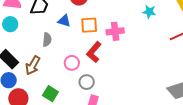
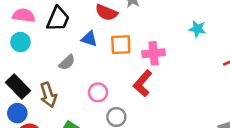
gray semicircle: (47, 40) -> (67, 62), turned 40
red L-shape: (94, 52) -> (143, 83), moved
brown arrow: (33, 65) -> (48, 95), turned -48

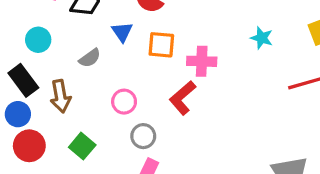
blue triangle: (89, 39) -> (122, 32), turned 30
cyan circle: (20, 42) -> (38, 40), moved

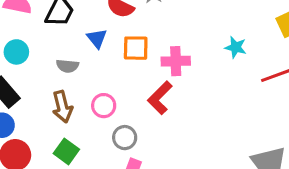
cyan star: (262, 38) -> (236, 47), moved
gray semicircle: (90, 58) -> (67, 66), turned 45
brown arrow: (60, 96) -> (62, 107), moved

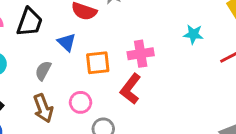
orange square: (136, 48) -> (98, 63), moved
gray semicircle: (67, 66) -> (43, 71), turned 120

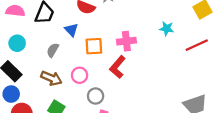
brown arrow: (43, 108) -> (51, 78), turned -48

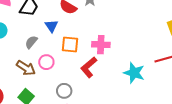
cyan star: (167, 29) -> (134, 73), moved, size x1.5
pink circle: (80, 75) -> (46, 62), moved

